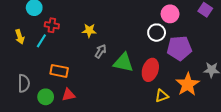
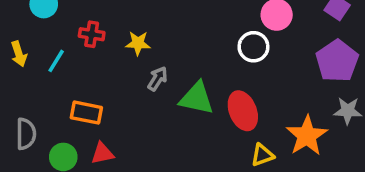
red cross: (52, 25) -> (92, 34), moved
purple pentagon: (179, 48) -> (337, 61), moved, turned -30
red ellipse: (150, 70) -> (243, 111), turned -40

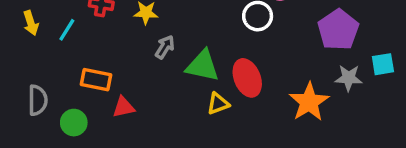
red triangle: (102, 153) -> (124, 107), moved
yellow triangle: (262, 155) -> (218, 104), moved

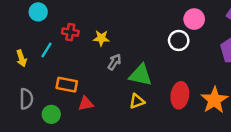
yellow arrow: (31, 23) -> (21, 58), moved
red ellipse: (247, 78) -> (180, 95), moved, turned 30
yellow triangle: (218, 104) -> (137, 101), moved

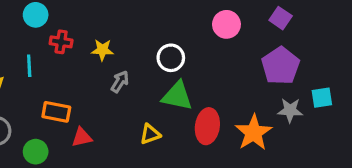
cyan circle: (38, 12) -> (36, 15), moved
white circle: (179, 40) -> (171, 58), moved
cyan line: (46, 50) -> (29, 66), turned -35
green triangle: (141, 75) -> (177, 96), moved

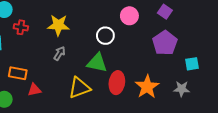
yellow star: (102, 50) -> (58, 25), moved, size x1.5
white circle: (171, 58) -> (105, 36), moved
gray star: (290, 110) -> (182, 89), moved
yellow triangle: (150, 134) -> (79, 88), size x1.6

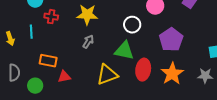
purple pentagon: (165, 43) -> (171, 40), moved

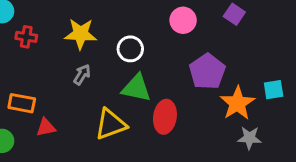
white circle: (132, 25) -> (130, 49), moved
orange star: (172, 74) -> (237, 103), moved
gray star: (205, 76) -> (249, 138), moved

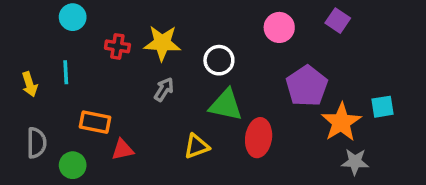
red cross: (26, 37) -> (117, 46), moved
yellow triangle: (111, 124) -> (197, 146), size x0.7

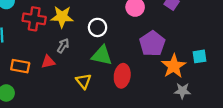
red cross: (117, 46) -> (34, 19), size x1.5
yellow triangle: (197, 146) -> (84, 81), turned -49
red triangle: (123, 150) -> (48, 62), moved

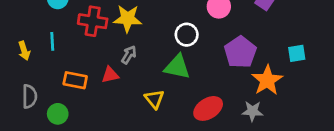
white circle: (97, 27) -> (187, 35), moved
cyan square: (200, 56) -> (297, 53), moved
red ellipse: (122, 76) -> (208, 108), moved, turned 50
gray star: (182, 91) -> (252, 111), moved

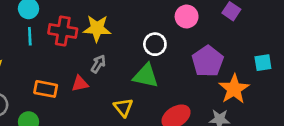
cyan line: (52, 41) -> (30, 36), moved

